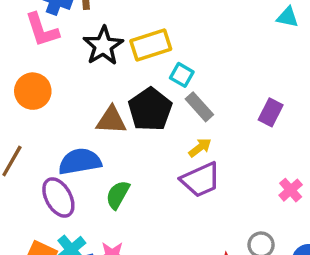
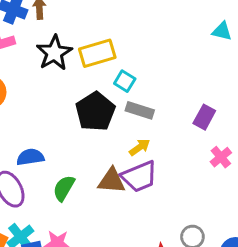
gray rectangle: (199, 107) -> (140, 110), turned -32
brown triangle: (111, 120) -> (112, 181), moved
blue semicircle: (80, 162) -> (30, 157), size x0.7
pink cross: (291, 190) -> (221, 157), moved

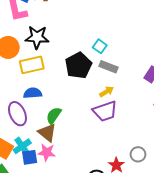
black star: (54, 53) -> (37, 37), moved, turned 30
yellow rectangle: (97, 53) -> (32, 65), moved
brown triangle: (112, 181) -> (47, 133), moved, turned 30

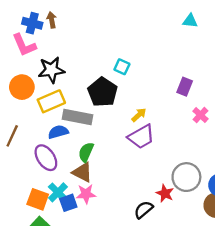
gray rectangle: (109, 67) -> (77, 117), moved, size x1.4
gray circle: (138, 154) -> (186, 177), size x1.6

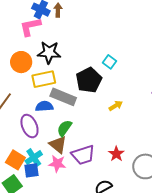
pink L-shape: (24, 45) -> (30, 27), turned 90
purple trapezoid: (141, 137) -> (83, 155), moved
red star: (165, 193) -> (116, 154), moved
blue square: (68, 203) -> (32, 170), moved

